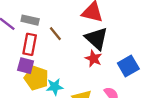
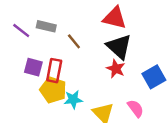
red rectangle: (30, 44) -> (54, 71), moved
purple square: (26, 66) -> (33, 67), moved

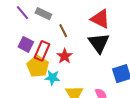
red star: (116, 69) -> (65, 56), moved

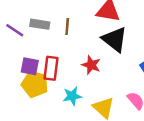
brown line: (63, 31) -> (67, 26), moved, turned 48
red star: (65, 56) -> (91, 65), moved
yellow pentagon: (38, 66) -> (35, 84), moved

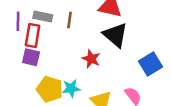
purple line: (15, 30) -> (18, 21), turned 54
red rectangle: (51, 68) -> (33, 36), moved
yellow pentagon: (35, 84) -> (50, 89), moved

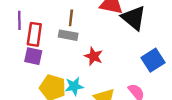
gray rectangle: (43, 17) -> (68, 35), moved
black triangle: (115, 35) -> (134, 18), moved

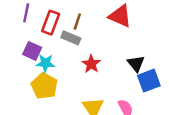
black triangle: (134, 18) -> (136, 64), moved, size x0.7
red rectangle: (34, 34) -> (51, 23), moved
cyan star: (74, 86) -> (45, 63), moved

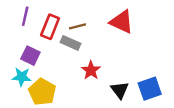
brown line: (77, 22) -> (78, 26), turned 56
cyan star: (45, 63) -> (22, 77), moved
black triangle: (136, 64) -> (120, 90), moved

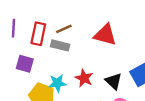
red triangle: (122, 22) -> (105, 35), moved
red star: (91, 70) -> (84, 78), moved
cyan star: (22, 77) -> (57, 83), moved

